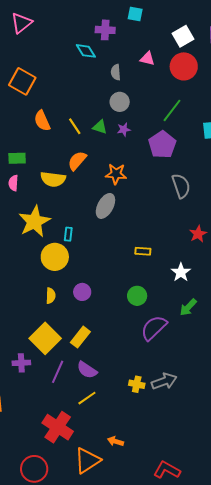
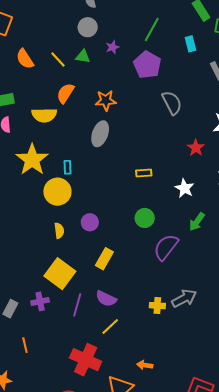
gray circle: (120, 102) -> (88, 27), moved
purple star: (124, 129) -> (112, 47), moved
yellow rectangle: (80, 337) -> (104, 259), moved

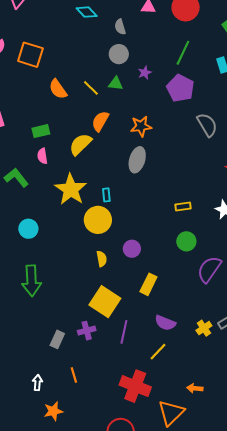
yellow semicircle: (44, 115) -> (80, 144), turned 140
yellow rectangle: (144, 173) -> (183, 207), moved
purple semicircle: (106, 299) -> (165, 323), moved
yellow cross: (157, 306) -> (204, 328), turned -35

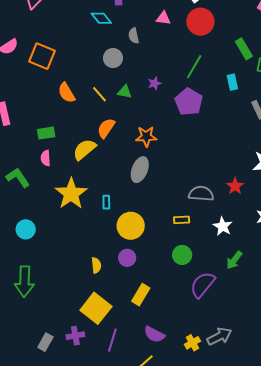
gray circle: (119, 54) -> (113, 58), moved
gray semicircle: (207, 125) -> (201, 194), moved, turned -60
yellow circle: (98, 220) -> (131, 226), moved

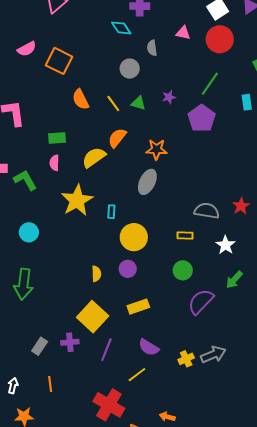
yellow rectangle: (141, 295) -> (138, 307), turned 35

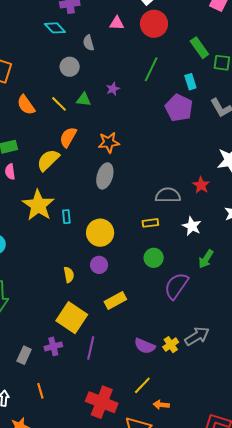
purple pentagon: (202, 118) -> (179, 108), moved
cyan rectangle: (111, 212) -> (66, 217), moved
purple semicircle: (149, 347) -> (145, 346), moved
yellow line: (137, 375) -> (142, 385), moved

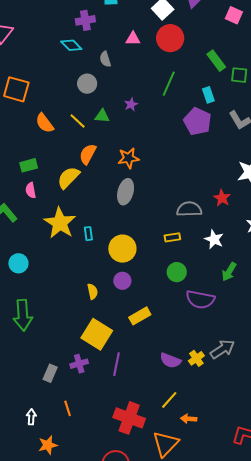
purple semicircle: (176, 286) -> (200, 299), turned -112

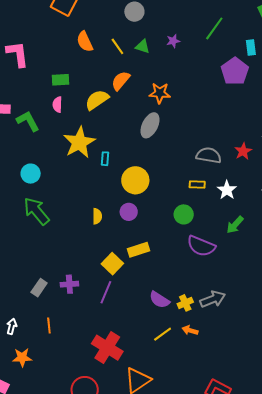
yellow rectangle: (172, 237) -> (197, 184), moved
green arrow: (23, 315) -> (36, 211), moved, turned 132
yellow square: (97, 334) -> (112, 264), moved, size x0.7
yellow line: (169, 400) -> (163, 334), moved
orange arrow: (189, 419) -> (190, 330), moved

